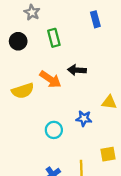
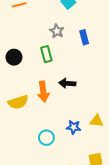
gray star: (32, 12) -> (57, 31), moved
orange arrow: (50, 79) -> (43, 92), turned 48
yellow triangle: (109, 102) -> (97, 121), moved

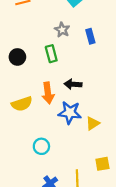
yellow triangle: (97, 121) -> (93, 123), moved, turned -40
blue star: (74, 127) -> (70, 113), moved, size x1.5
cyan circle: (46, 138) -> (41, 146), moved

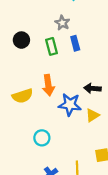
blue rectangle: (90, 36) -> (75, 43), moved
black circle: (17, 57) -> (21, 40), moved
black arrow: (73, 84) -> (92, 88), moved

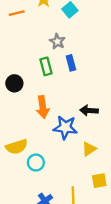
black circle: (21, 40) -> (14, 83), moved
yellow semicircle: (23, 96) -> (17, 147), moved
yellow triangle: (92, 115) -> (89, 149), moved

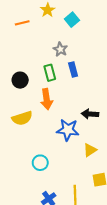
black circle: (14, 83) -> (20, 80), moved
orange arrow: (43, 107) -> (47, 99), moved
yellow semicircle: (17, 147) -> (22, 118), moved

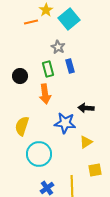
cyan square: (72, 20) -> (69, 19), size x1.5
orange line: (22, 23) -> (31, 22), moved
yellow semicircle: (22, 118) -> (22, 126), moved, turned 126
cyan circle: (40, 163) -> (39, 154), size x1.6

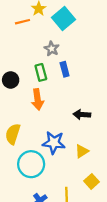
blue star: (65, 123) -> (54, 143), moved
yellow square: (95, 170) -> (92, 181), turned -32

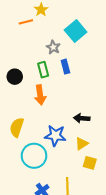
cyan square: (63, 18) -> (76, 31), moved
black arrow: (82, 115) -> (82, 118), moved
yellow square: (92, 181) -> (90, 163), moved, turned -32

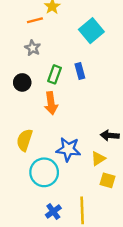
gray star: (53, 47) -> (33, 48), moved
green rectangle: (43, 70) -> (54, 74), turned 35
black arrow: (82, 118) -> (110, 135), moved

